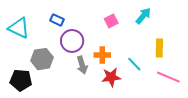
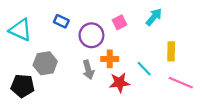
purple circle: (72, 41) -> (91, 35), moved

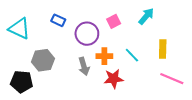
cyan line: (144, 69) -> (132, 55), moved

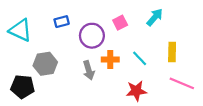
blue rectangle: (58, 20) -> (62, 22), turned -40
red star: (114, 79) -> (136, 91), moved

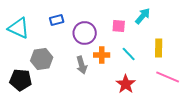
pink square: (120, 23) -> (119, 26), moved, turned 32
red star: (136, 91) -> (126, 84), turned -30

